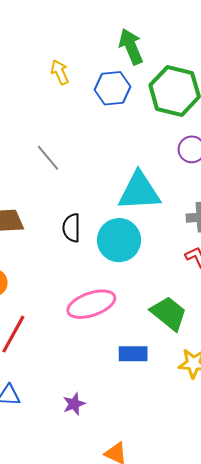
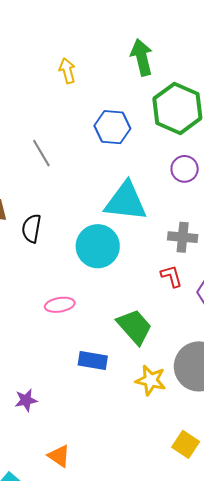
blue hexagon: (112, 88) -> (112, 127), moved
black semicircle: (72, 228) -> (31, 228), moved
pink ellipse: (91, 304) -> (60, 305), size x0.6

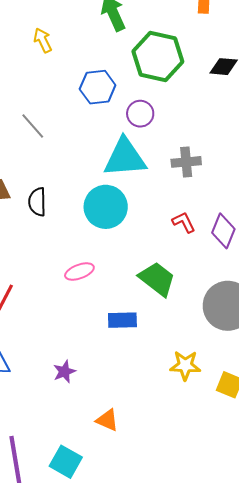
purple circle: (185, 169) -> (140, 114), moved
gray cross: (183, 237) -> (186, 162), moved
yellow star: (151, 380) -> (185, 365), moved

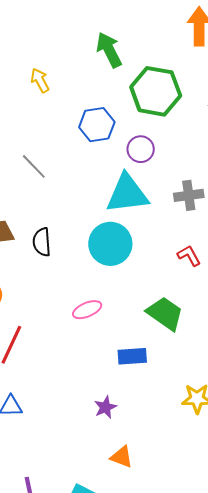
purple star: (64, 372) -> (105, 407), moved

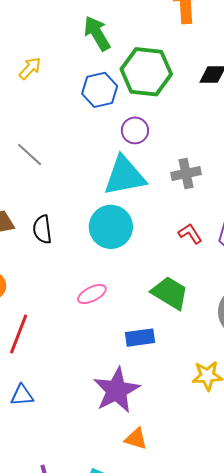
yellow arrow: (40, 80) -> (30, 68), turned 75
blue hexagon: (97, 125) -> (100, 90), moved
purple star: (105, 407) -> (116, 390), size x2.0

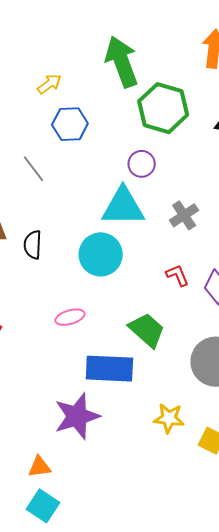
green arrow: (97, 33) -> (122, 62), size x1.4
blue hexagon: (100, 90) -> (70, 124), moved
gray cross: (186, 173) -> (184, 215), turned -32
blue rectangle: (140, 338) -> (109, 369), size x1.6
orange triangle: (136, 439) -> (39, 467), moved, turned -35

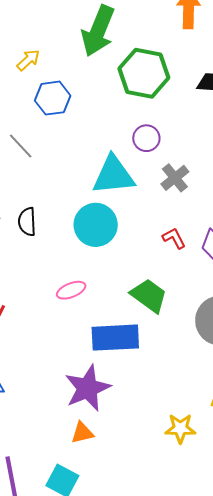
green arrow: (122, 62) -> (98, 31), turned -132
purple circle: (142, 164) -> (146, 138), moved
yellow star: (169, 418) -> (180, 428), moved
orange triangle: (39, 467) -> (82, 433), moved

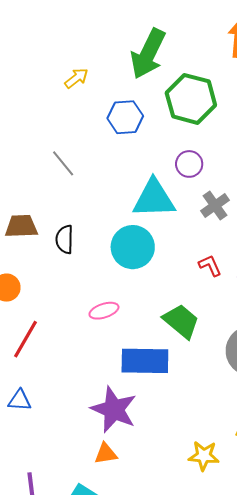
blue hexagon: (53, 98) -> (125, 117), moved
purple star: (88, 388) -> (114, 409), turned -30

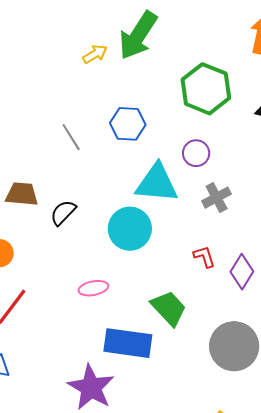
green arrow: (148, 54) -> (138, 35), moved
blue hexagon: (125, 117) -> (128, 124), moved
black semicircle: (65, 239) -> (63, 213), turned 36

